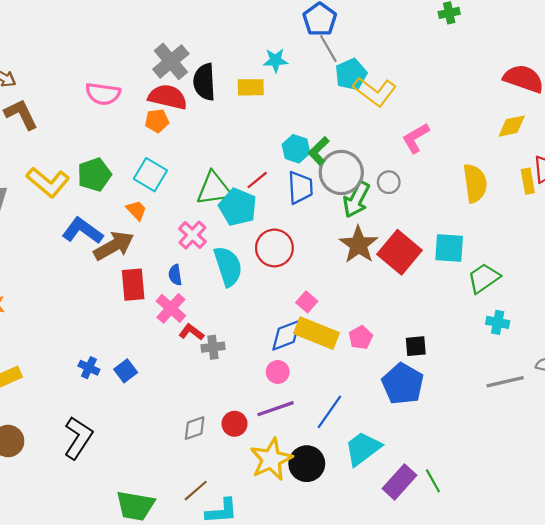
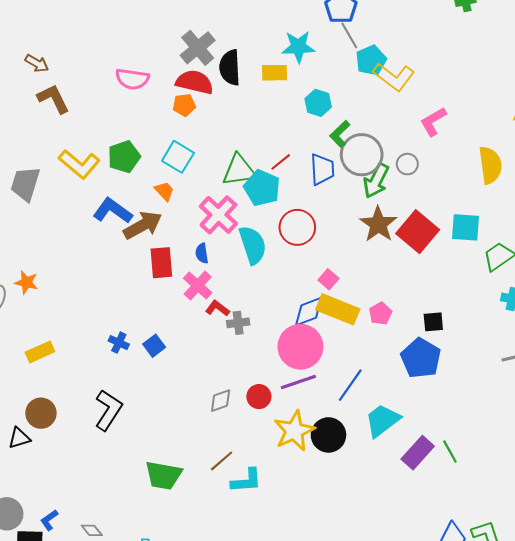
cyan star: (275, 60) -> (298, 47), size x1.4
cyan hexagon: (296, 149) -> (318, 103), moved
pink cross: (192, 235) -> (218, 215), size x1.4
pink circle: (278, 372) -> (300, 347), size x2.0

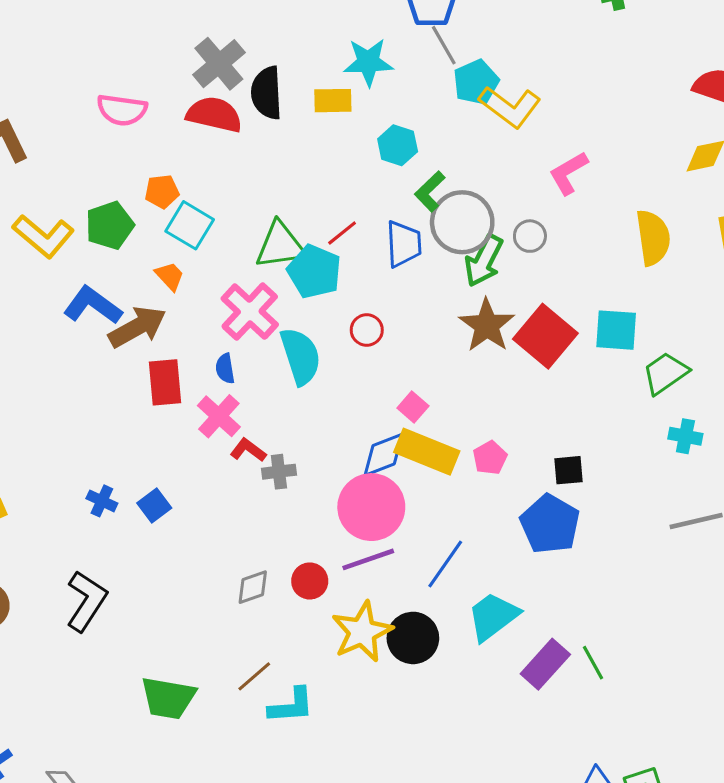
orange pentagon: (184, 105) -> (162, 191), moved
red circle: (297, 227) -> (367, 330), size x0.6

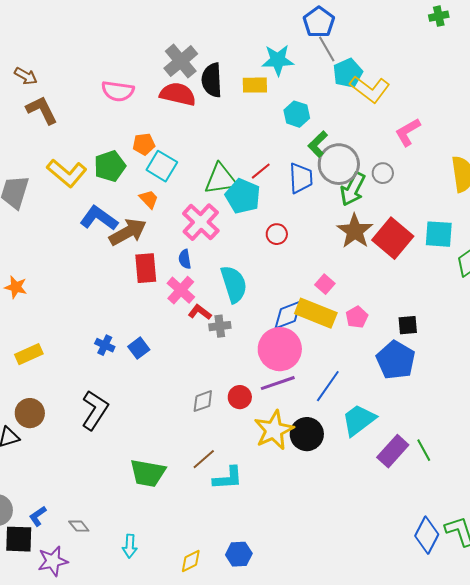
cyan semicircle: (301, 356) -> (234, 284), moved
pink square: (413, 407) -> (325, 284), moved

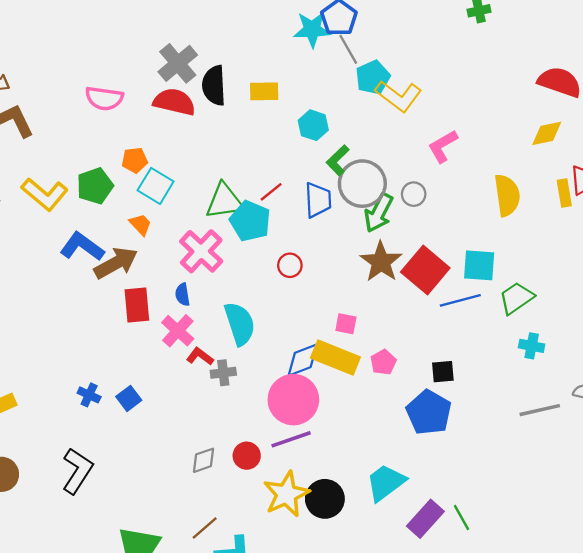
cyan star: (278, 60) -> (312, 29), moved
pink square: (325, 284) -> (346, 324), turned -30
blue line: (328, 386) -> (460, 300), moved, turned 40

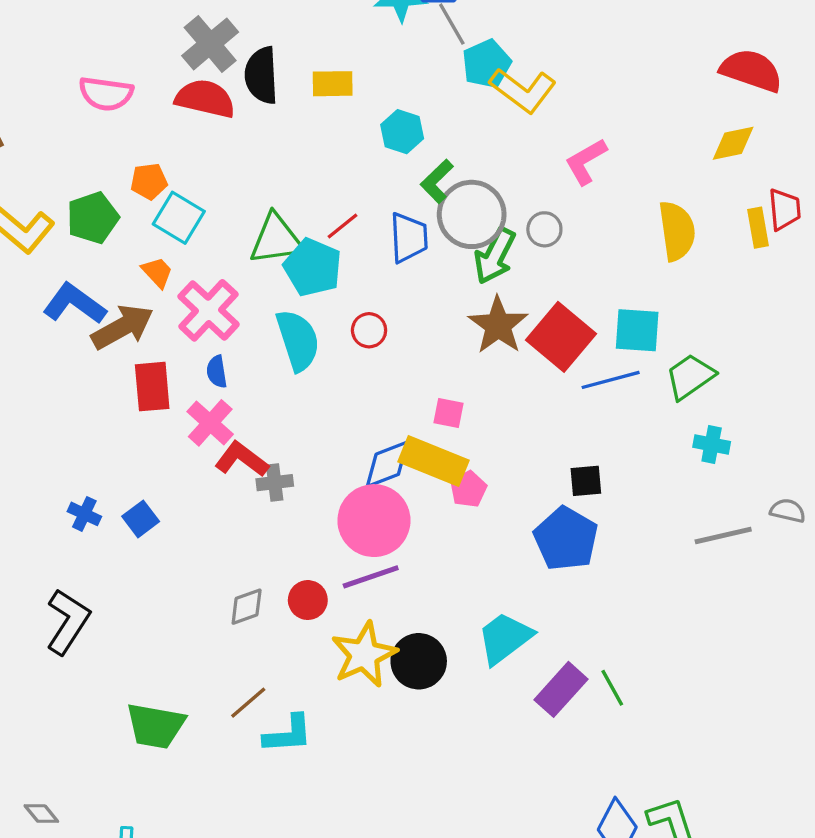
pink cross: (201, 251) -> (208, 310), moved
cyan semicircle: (240, 324) -> (298, 340), moved
red L-shape: (200, 356) -> (242, 459), size x1.4
pink pentagon: (383, 362) -> (468, 489), moved

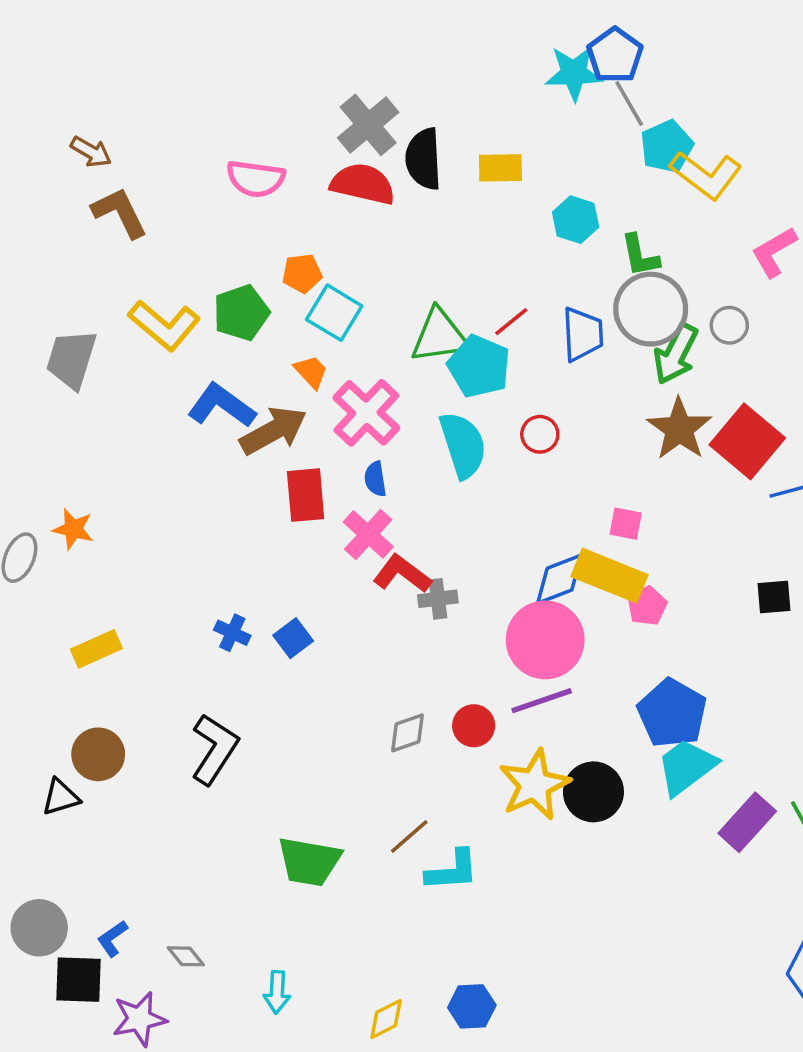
green L-shape: (437, 181) -> (640, 255), moved, turned -57
blue pentagon: (566, 539) -> (672, 713), moved

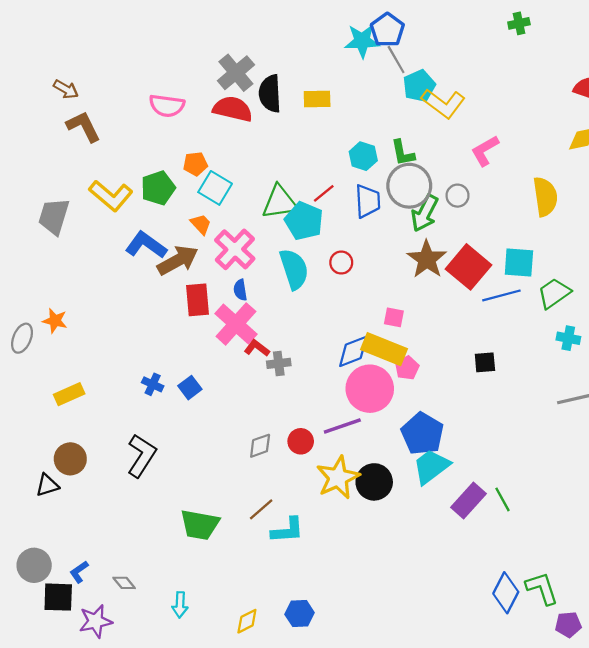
cyan hexagon: (576, 220) -> (363, 156), moved
pink cross: (368, 534) -> (236, 324), size x1.4
red L-shape: (402, 574) -> (257, 348), size x0.7
pink circle: (545, 640) -> (370, 389), moved

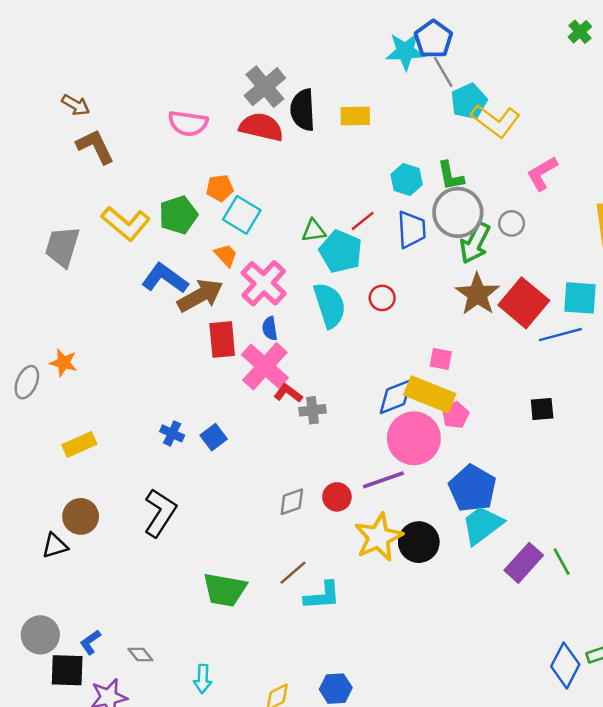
green cross: (519, 23) -> (580, 32), turned -30
green triangle: (280, 202) -> (314, 231), size x0.6

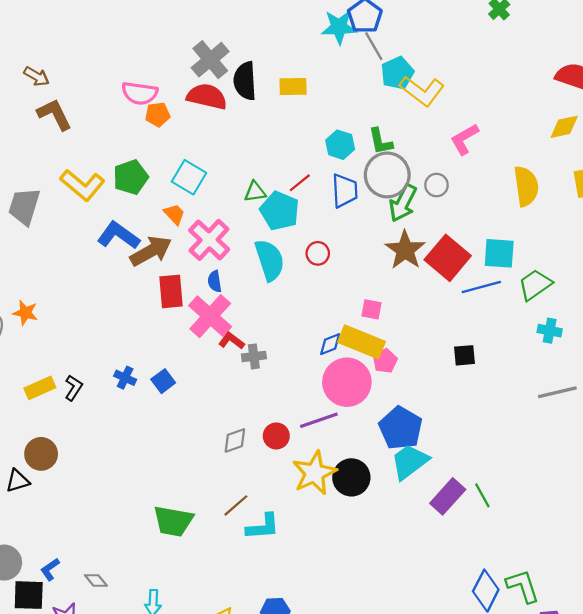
orange pentagon: (220, 188) -> (158, 114), moved
blue diamond: (396, 397) -> (330, 344), size x0.7
black L-shape: (160, 513) -> (74, 388), moved, size x0.6

